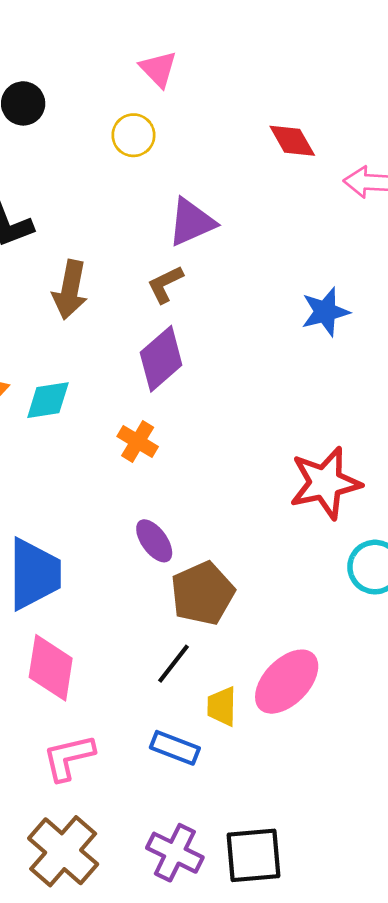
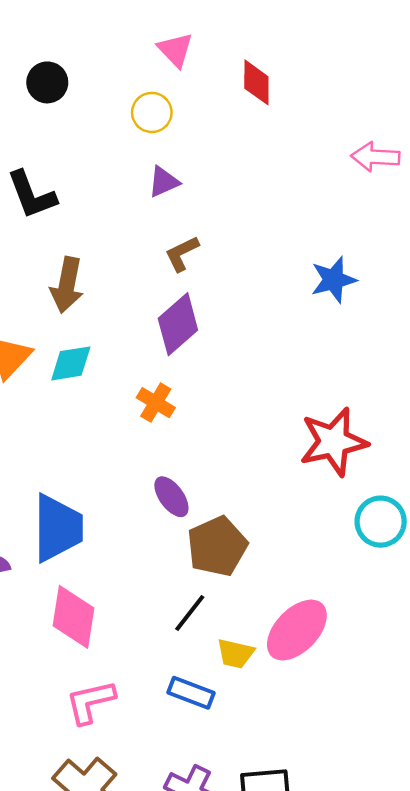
red diamond: (292, 141) -> (256, 82), moved, turned 30
purple triangle: (191, 222) -> (164, 182), moved, size x0.7
brown arrow: (70, 290) -> (67, 285), moved
yellow trapezoid: (222, 706) -> (235, 654), turned -78

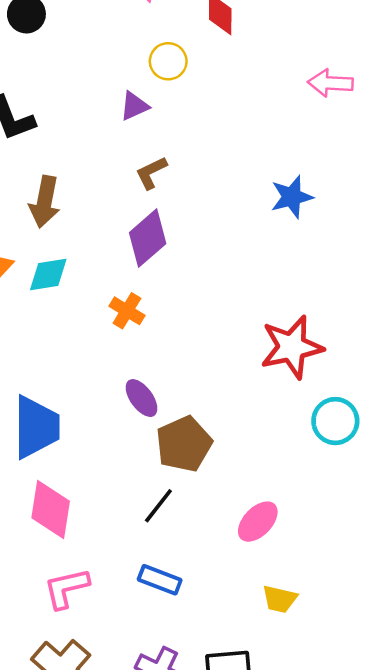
yellow circle: (152, 112) -> (168, 61), moved
pink ellipse: (297, 630) -> (258, 522), size x0.7
yellow trapezoid: (235, 654) -> (280, 599), moved

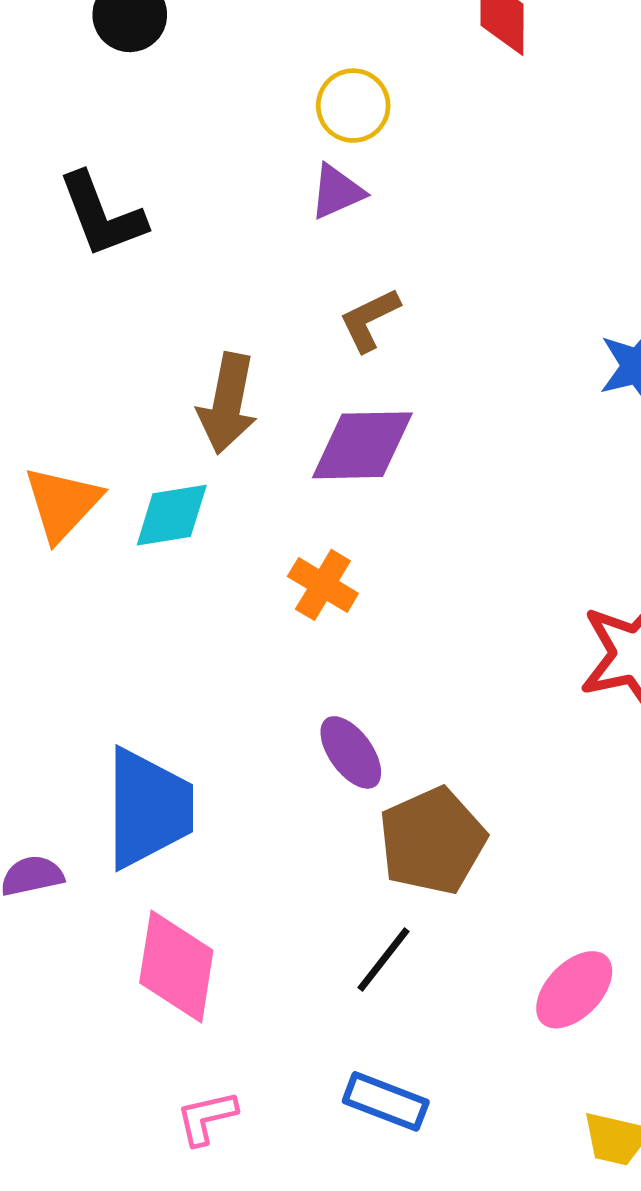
yellow circle: (168, 61) -> (353, 106), moved
brown arrow: (45, 202) -> (227, 403), moved
purple diamond: (148, 238) -> (362, 445), turned 40
pink L-shape: (66, 588) -> (207, 1118), size x0.7

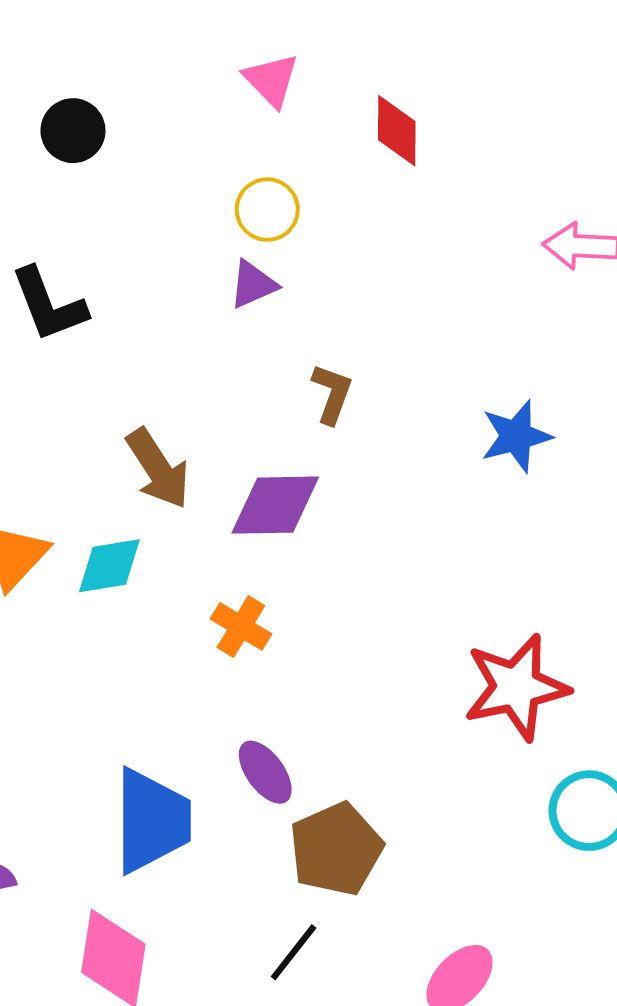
brown L-shape: (369, 320) -> (332, 394), moved, turned 136
brown arrow: (227, 403) -> (158, 469), turned -44
blue trapezoid: (148, 808) -> (152, 821), moved

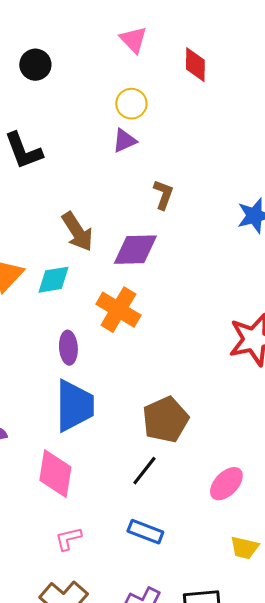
orange cross: (241, 626) -> (118, 310), size x1.5
purple ellipse: (265, 772) -> (68, 348), moved, turned 32

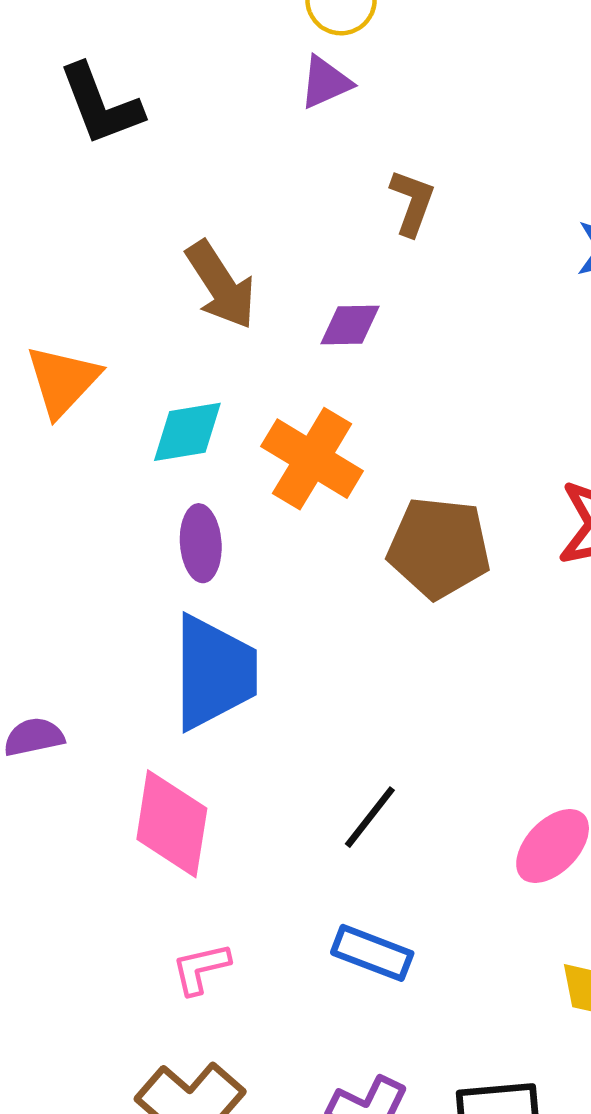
purple diamond: (135, 250) -> (350, 325), size x0.6
cyan diamond: (53, 280) -> (187, 432), moved
brown pentagon: (165, 420) -> (439, 548), moved, turned 30

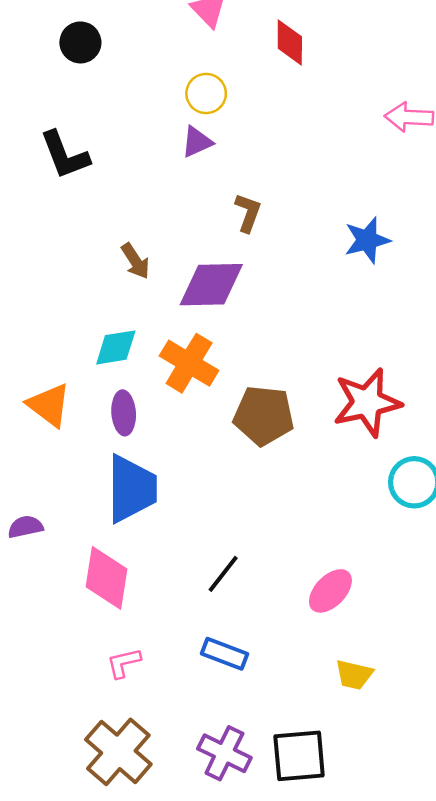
brown arrow: (221, 285) -> (135, 261), size x0.7
purple diamond: (350, 325) -> (211, 285), size x1.8
orange triangle: (63, 381) -> (49, 405), moved, turned -36

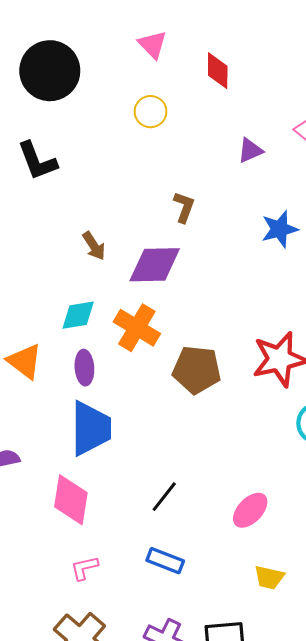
black circle: (80, 42) -> (50, 71), size x1.8
purple triangle: (197, 142) -> (250, 150), moved

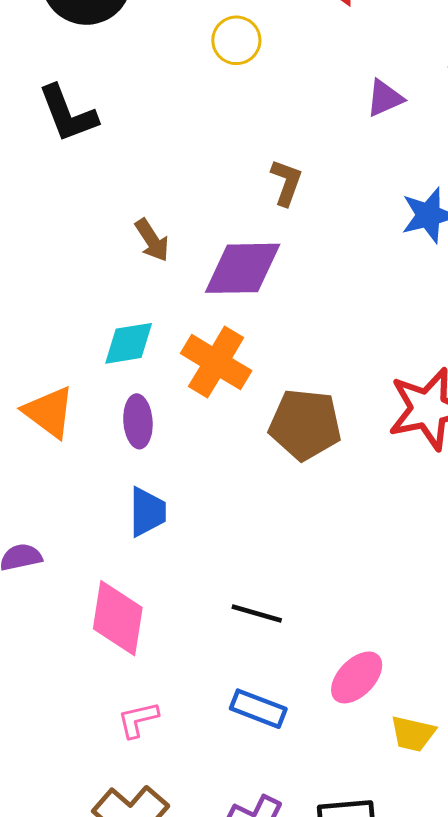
blue trapezoid: (91, 428) -> (147, 512), size x0.6
black line: (164, 497) -> (257, 613), turned 68
pink ellipse: (250, 510) -> (357, 677), moved

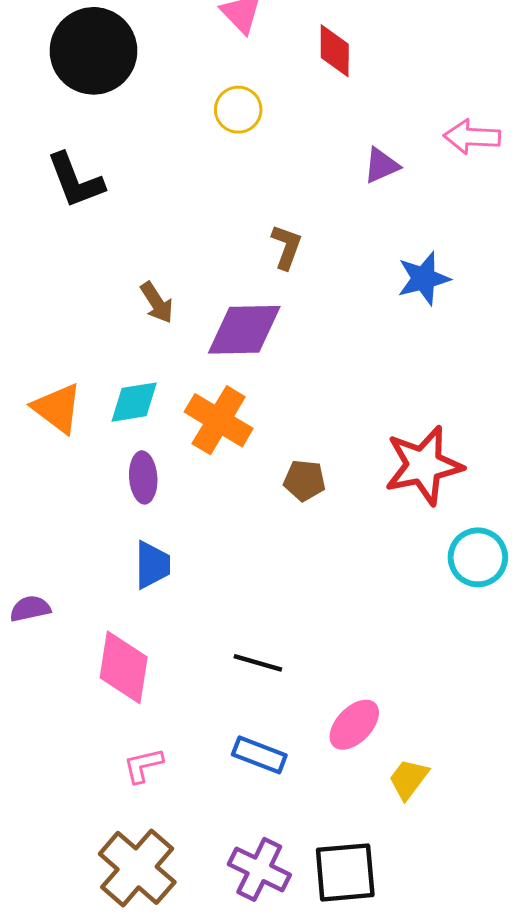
orange triangle: (49, 412) -> (57, 408), moved
brown pentagon: (305, 424) -> (305, 480), size x0.6
yellow trapezoid: (413, 734) -> (409, 779), turned 114

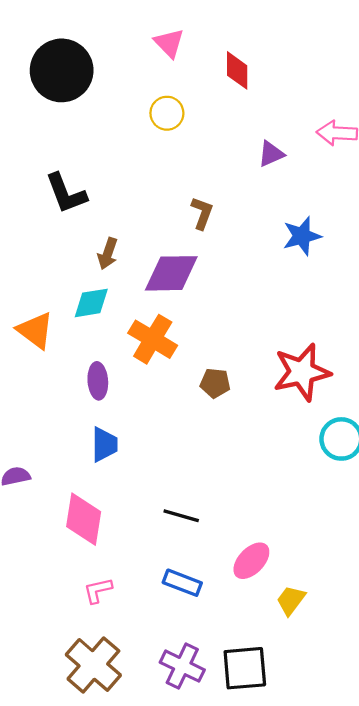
black L-shape: (75, 180) -> (66, 193), moved
brown arrow: (157, 303) -> (108, 254), turned 52
cyan diamond: (134, 402) -> (91, 303), moved

